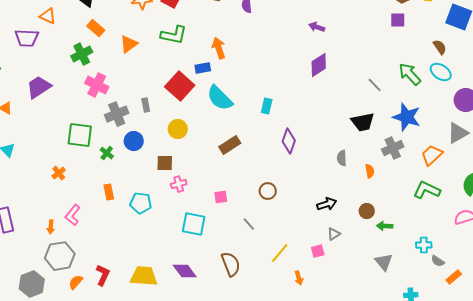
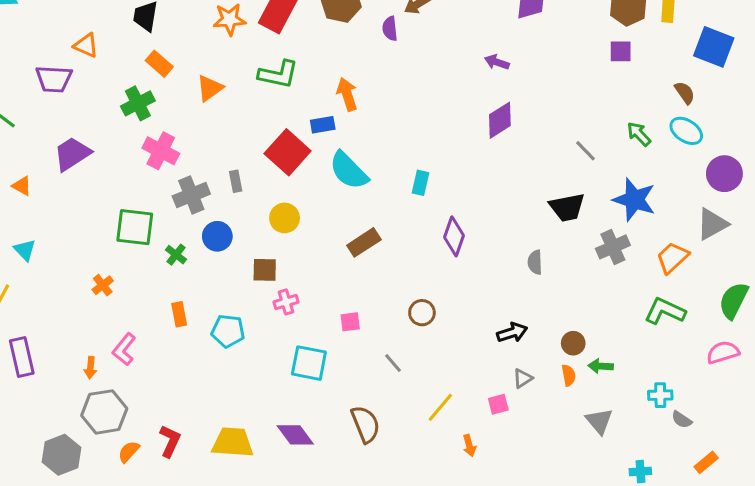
green arrow: (410, 74) -> (639, 134), size x0.7
orange semicircle: (370, 171) -> (569, 375), moved
orange rectangle: (454, 277) -> (706, 462), moved

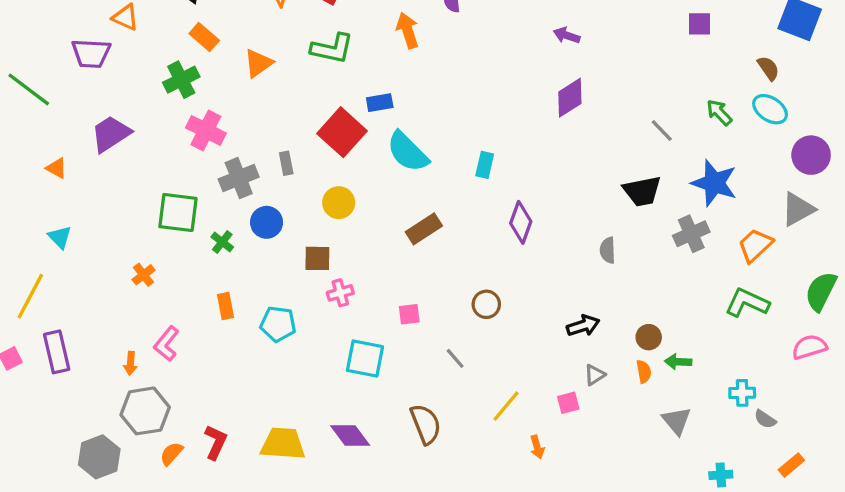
orange arrow: (347, 94) -> (408, 30), moved

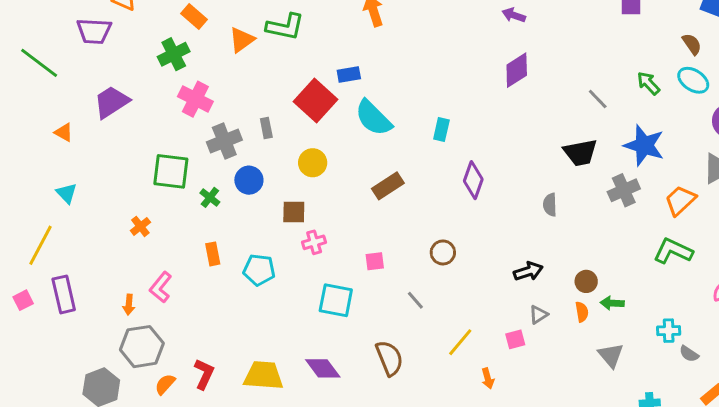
green L-shape: (332, 48) -> (285, 27), moved

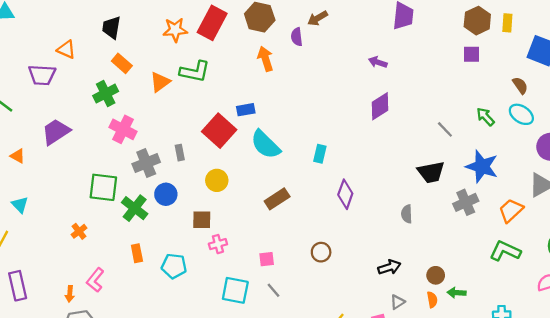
green cross: (210, 197) -> (135, 208), size x1.6
gray line: (415, 300) -> (274, 290), moved

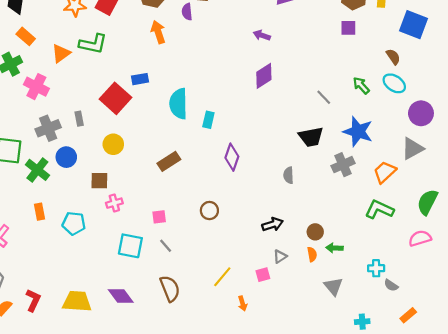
pink cross: (123, 129) -> (36, 87), moved
cyan semicircle: (265, 144) -> (178, 104), moved, turned 44

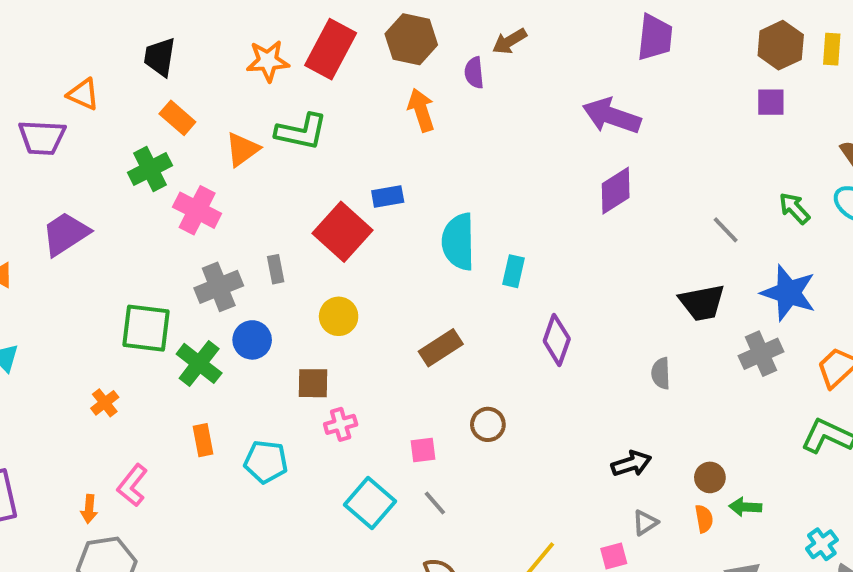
purple arrow: (262, 35) -> (612, 116), size x1.8
brown circle: (209, 211) -> (488, 424), moved
cyan square: (130, 246) -> (370, 503), turned 30
cyan cross: (376, 268) -> (822, 544), turned -35

